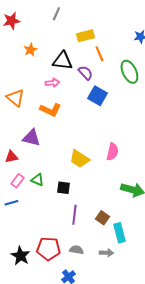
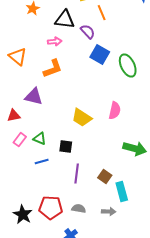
green ellipse: (129, 72) -> (128, 66), moved
orange L-shape: (50, 110) -> (53, 69), turned -45
blue line: (11, 203) -> (42, 162), moved

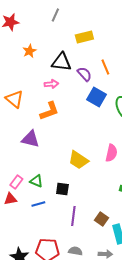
orange line: (102, 13) -> (105, 67), moved
red triangle: (14, 116) -> (10, 199), moved

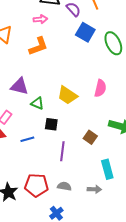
purple triangle: (30, 139) -> (19, 86), moved
green triangle: (36, 181) -> (37, 103), moved
brown square: (101, 219) -> (90, 137), moved

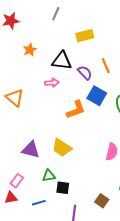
orange L-shape: (38, 46) -> (76, 110), moved
yellow trapezoid: (67, 95) -> (62, 148), moved
green triangle: (37, 103) -> (49, 176), moved, turned -32

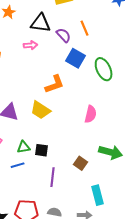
orange L-shape: (76, 110) -> (55, 84), moved
green triangle: (49, 176) -> (24, 147), moved

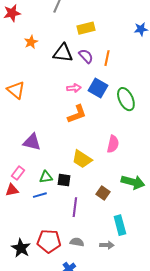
orange line: (85, 28) -> (107, 58), turned 35
purple semicircle: (64, 35) -> (86, 56), moved
pink arrow: (31, 45) -> (74, 88), moved
yellow trapezoid: (41, 110) -> (82, 159), moved

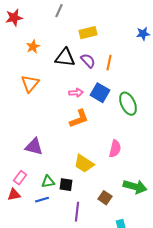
orange triangle: (16, 90) -> (30, 84), moved, turned 30

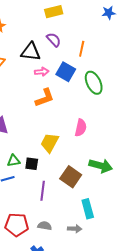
black triangle: (65, 58) -> (31, 52), moved
orange line: (109, 63) -> (82, 49), moved
yellow trapezoid: (84, 164) -> (50, 143), turned 85
brown square: (105, 198) -> (71, 177), size x1.5

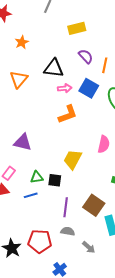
purple semicircle: (54, 40) -> (86, 56), moved
brown square: (71, 177) -> (94, 205), moved
gray semicircle: (45, 226) -> (68, 231), moved
gray arrow: (75, 229) -> (89, 247), moved, turned 40

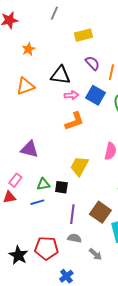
orange triangle: (19, 79) -> (25, 86), turned 30

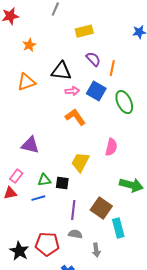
orange L-shape: (74, 121) -> (75, 117), turned -105
gray arrow: (95, 254) -> (96, 250), turned 40

